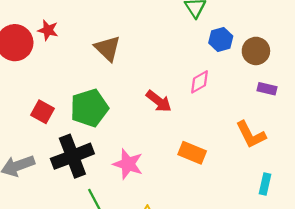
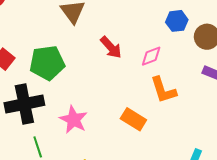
red arrow: (159, 101) -> (111, 47), moved
orange L-shape: (251, 135) -> (163, 90), moved

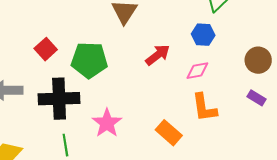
blue hexagon: (177, 21) -> (203, 35), moved
red arrow: (111, 47) -> (158, 55), turned -95

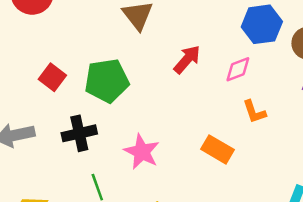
blue hexagon: (203, 35) -> (262, 24), moved, size x1.4
black cross: (59, 99) -> (79, 133), size x0.7
orange L-shape: (204, 108) -> (254, 112), size x0.7

